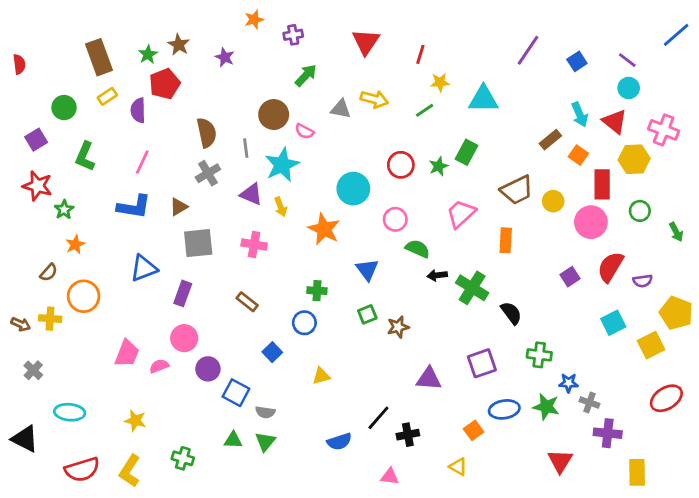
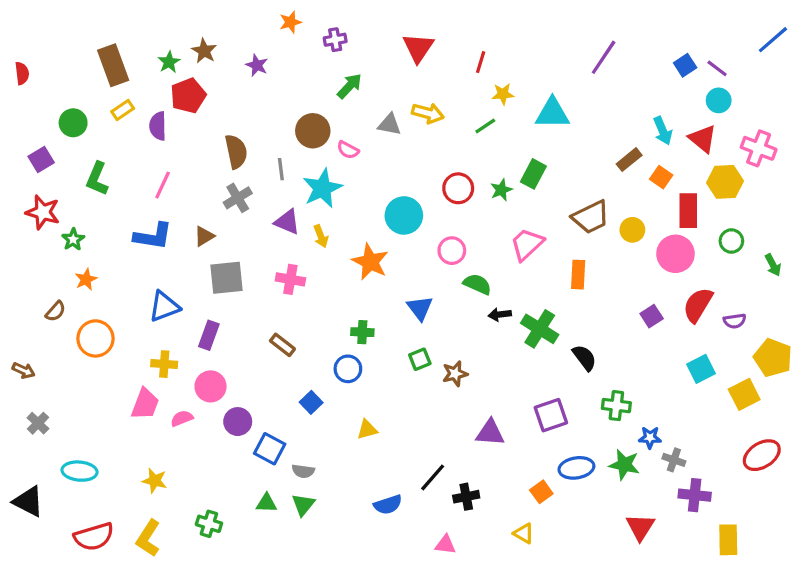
blue square: (577, 61) -> (685, 65), moved
yellow cross: (50, 319) -> (164, 364), moved

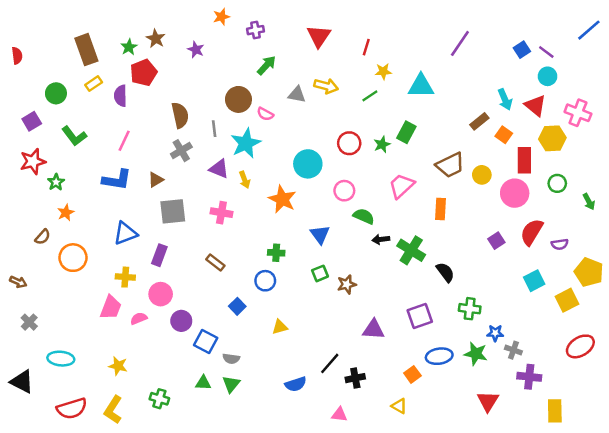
green L-shape: (97, 179) -> (74, 136), turned -60
red star: (43, 212) -> (33, 161), turned -30

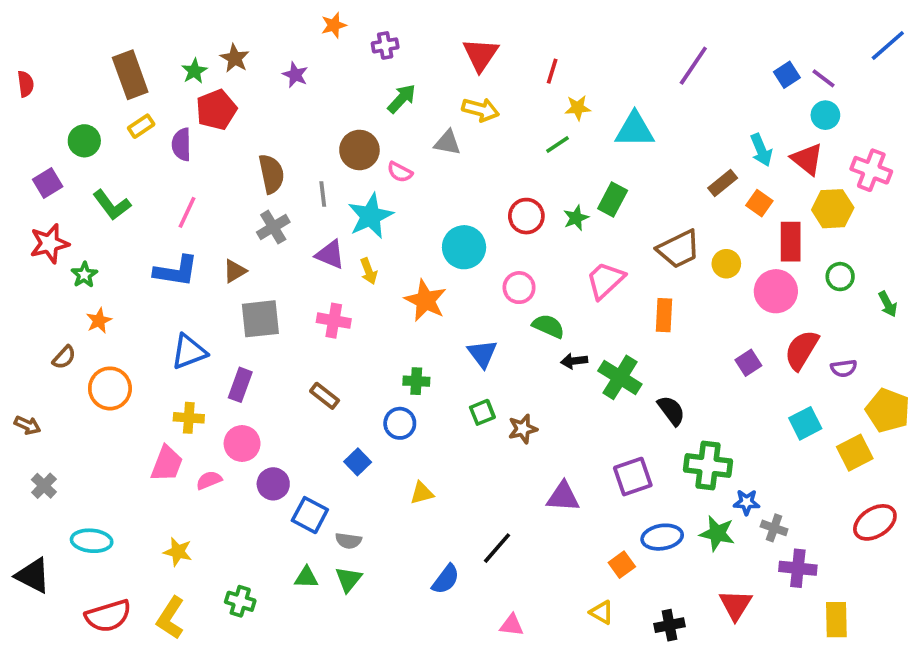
yellow arrow: (326, 86) -> (481, 110), moved
green cross: (470, 309) -> (708, 466), size x1.4
black cross: (355, 378) -> (669, 625), moved
blue semicircle: (296, 384) -> (446, 579), turned -35

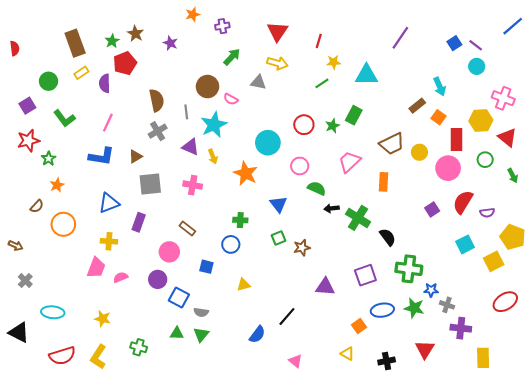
red triangle: (807, 159) -> (507, 137), moved
pink circle: (242, 444) -> (169, 252), moved
blue square: (358, 462) -> (206, 267), turned -32
pink triangle: (512, 625) -> (295, 361), turned 32

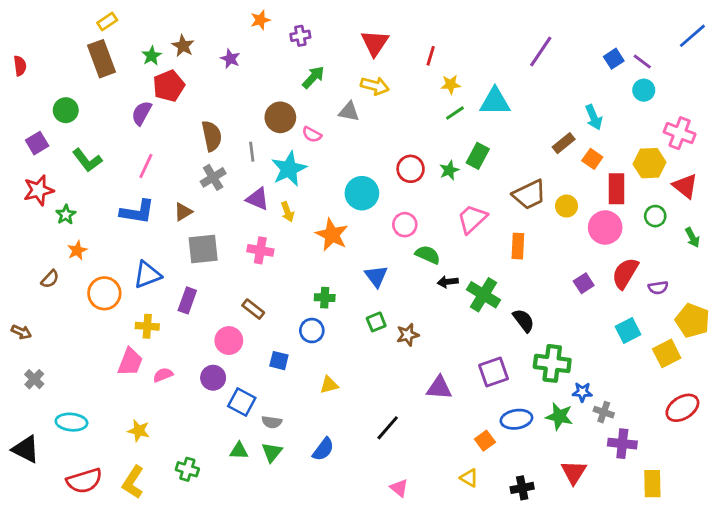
yellow rectangle: (81, 73) -> (107, 21), moved
purple semicircle: (105, 83) -> (142, 113), turned 30
green line: (322, 83) -> (455, 113), moved
orange circle: (63, 224) -> (104, 293), moved
blue semicircle: (257, 335) -> (323, 449), moved

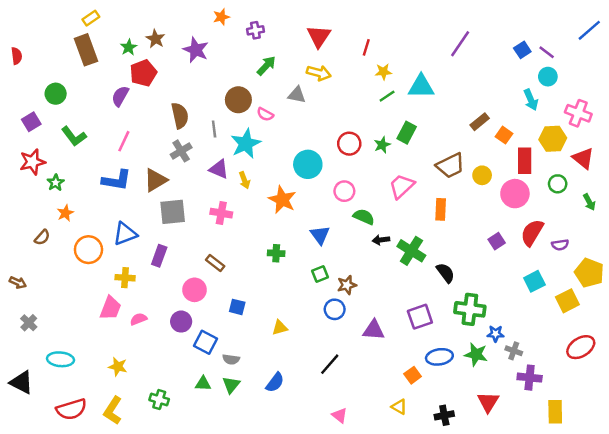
purple star: (230, 59) -> (196, 50), size x1.5
cyan arrow: (594, 117) -> (531, 100), moved
brown triangle: (183, 212) -> (156, 180), size x1.5
blue circle: (312, 331) -> (335, 309), moved

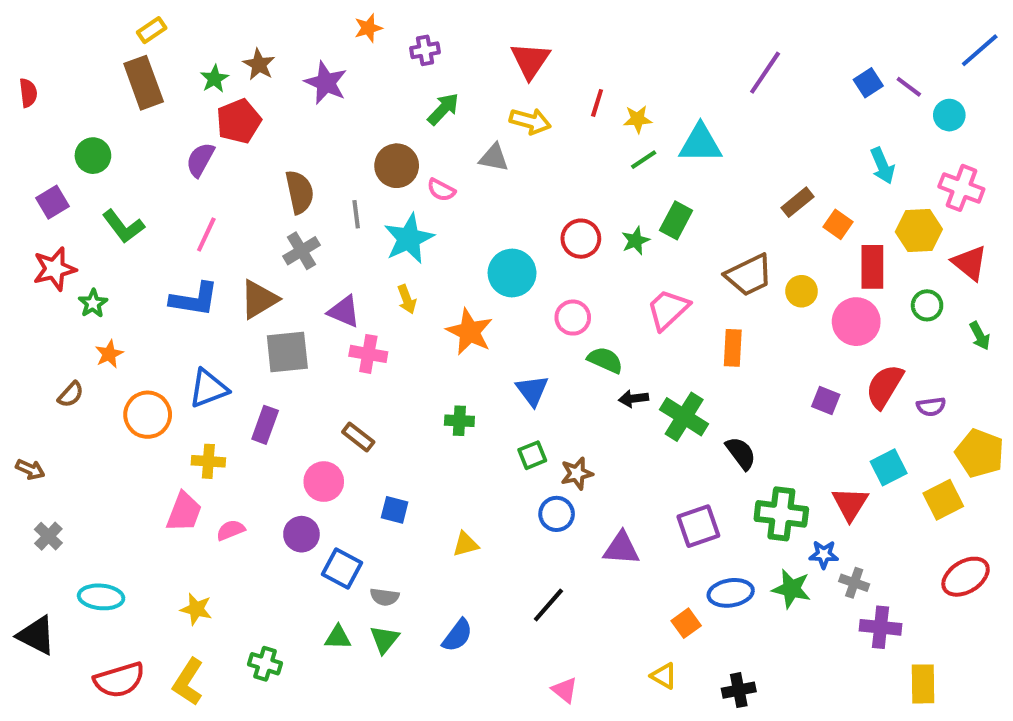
red line: (366, 47) -> (597, 103), moved
cyan circle: (548, 77) -> (949, 115), moved
purple triangle: (219, 169) -> (344, 311), moved
purple square: (497, 241) -> (826, 401), turned -35
red triangle: (488, 402) -> (850, 504), moved

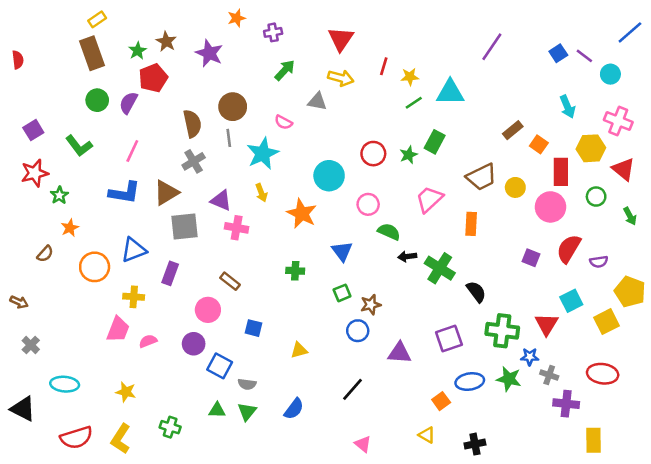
green circle: (93, 156) -> (97, 100), moved
brown circle: (397, 166) -> (233, 107), moved
red ellipse: (966, 577) -> (603, 374), moved, turned 40

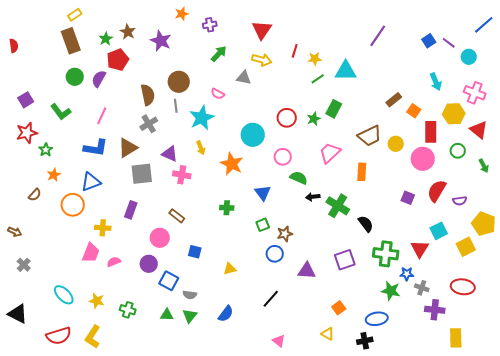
blue triangle: (134, 250) -> (91, 182), moved
blue ellipse: (470, 382) -> (377, 319), moved
cyan ellipse: (65, 384) -> (64, 295), moved, turned 40
green cross: (170, 427) -> (128, 310), moved

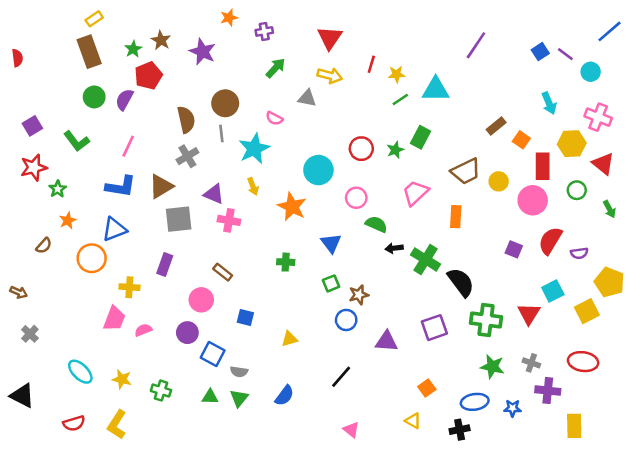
black semicircle: (366, 224) -> (461, 282), size x1.4
blue star: (407, 274) -> (512, 408), moved
red semicircle: (59, 336) -> (74, 423), size x0.7

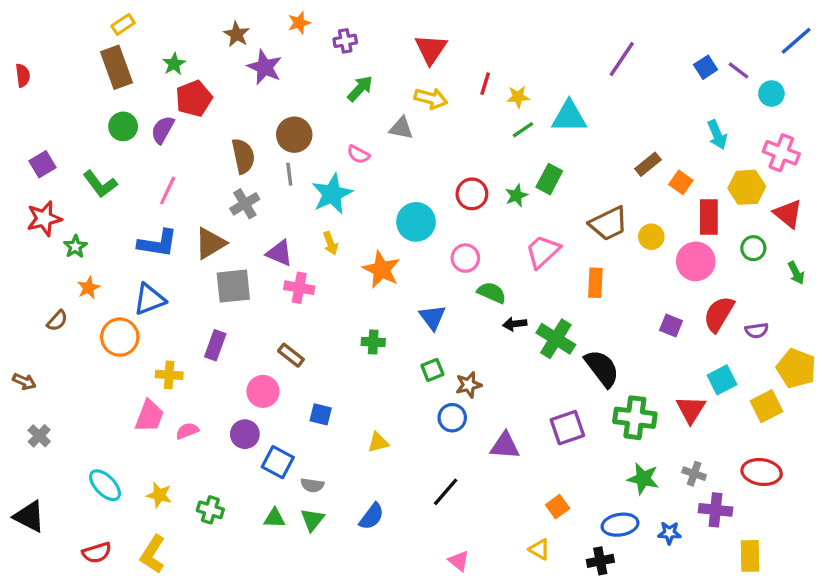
brown star: (161, 40) -> (237, 34), moved

